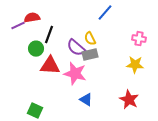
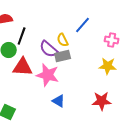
blue line: (105, 13) -> (83, 25), moved
red star: (129, 100) -> (102, 101), turned -30

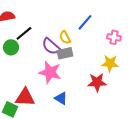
black line: (22, 36) -> (24, 33), turned 30
red triangle: (23, 67) -> (25, 97), moved
red star: (102, 101) -> (97, 82), moved

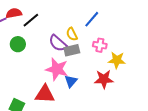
black line: (24, 33) -> (31, 20), moved
pink cross: (114, 37) -> (100, 45), moved
red triangle: (25, 97) -> (45, 94), moved
blue triangle: (61, 98) -> (71, 81), moved, turned 40

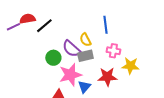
blue line: (92, 19) -> (105, 25), turned -48
green circle: (18, 44) -> (53, 58), moved
pink star: (57, 69) -> (70, 75), turned -30
red star: (104, 79) -> (107, 77), moved

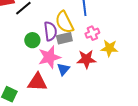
yellow semicircle: (85, 40) -> (64, 22), size x1.6
purple semicircle: (71, 49) -> (50, 31), turned -138
pink cross: (113, 51) -> (92, 33), turned -32

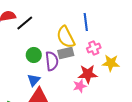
purple semicircle: (50, 31) -> (52, 61), moved
pink star: (49, 57) -> (80, 86), moved, size x0.6
blue triangle: (63, 69) -> (34, 80), moved

